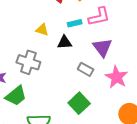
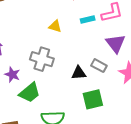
black triangle: (65, 42) -> (79, 73), moved
green square: (79, 103) -> (93, 99), turned 30

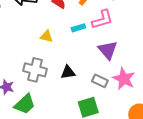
gray rectangle: (99, 66) -> (100, 81), moved
black triangle: (79, 73) -> (68, 72), moved

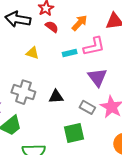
yellow triangle: (46, 36) -> (32, 53), moved

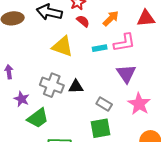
yellow triangle: (32, 53) -> (62, 46), size x1.6
black triangle: (56, 97) -> (76, 87), moved
gray rectangle: (87, 107) -> (104, 104), moved

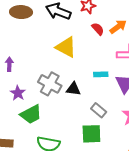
red semicircle: (83, 21) -> (98, 29), moved
cyan rectangle: (100, 48) -> (101, 74), moved

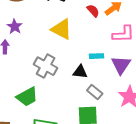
black triangle: (73, 89) -> (80, 72), moved
purple star: (18, 93) -> (15, 27), moved

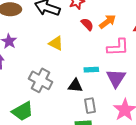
yellow triangle: (62, 29) -> (56, 43), size x0.7
gray rectangle: (95, 92) -> (90, 106), turned 42

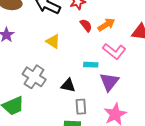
pink L-shape: (118, 47) -> (114, 51), turned 35
cyan rectangle: (91, 70) -> (91, 65), moved

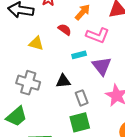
red semicircle: (86, 25) -> (65, 30), moved

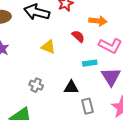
orange arrow: (83, 12) -> (98, 21), turned 48
gray cross: (28, 83) -> (36, 85), size x0.6

